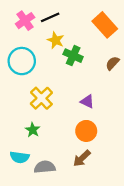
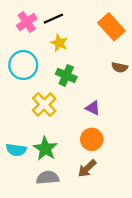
green cross: (73, 56) -> (66, 75), moved
brown semicircle: (112, 63) -> (120, 67), turned -120
green star: (33, 130) -> (45, 149), moved, size x1.5
cyan semicircle: (20, 157) -> (16, 150), moved

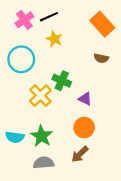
brown semicircle: (120, 67) -> (101, 58), moved
green cross: (66, 75) -> (62, 81), moved

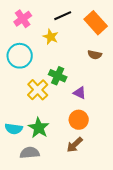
black line: (49, 17) -> (63, 16), moved
gray semicircle: (44, 163) -> (30, 153), moved

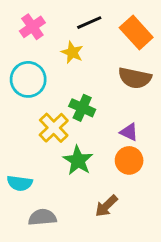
brown semicircle: (95, 55) -> (135, 78), size x1.6
purple triangle: (80, 93) -> (129, 132), moved
orange circle: (79, 120) -> (129, 160), moved
green star: (39, 128) -> (78, 160), moved

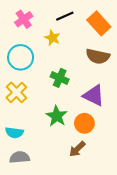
yellow cross: (54, 128) -> (16, 92), moved
purple triangle: (129, 132) -> (94, 95), size x1.6
orange circle: (129, 160) -> (84, 123), moved
gray semicircle: (42, 217) -> (20, 157), moved

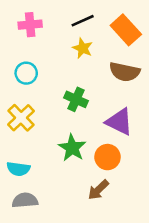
pink cross: (24, 19) -> (30, 25), turned 30
yellow star: (52, 38) -> (83, 48), moved
cyan circle: (21, 57) -> (26, 73), size x0.7

